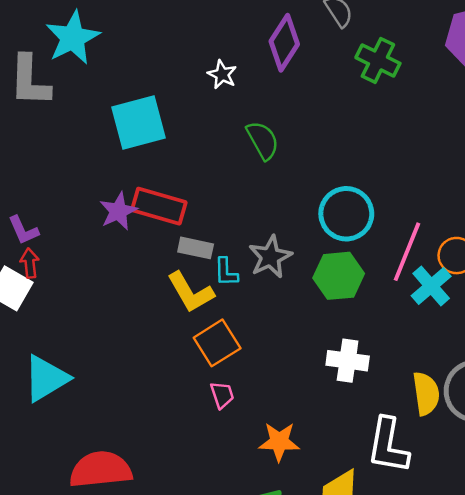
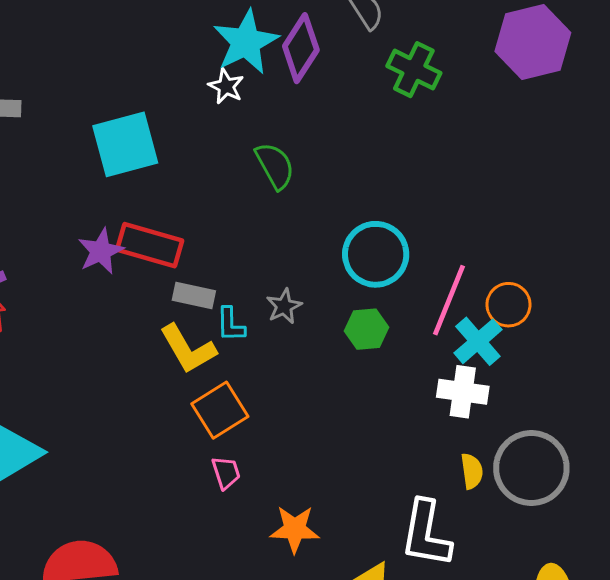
cyan star: (73, 38) -> (246, 42), moved
gray star: (270, 257) -> (284, 306), size x0.7
green hexagon: (339, 276) -> (366, 329), size x0.7
white cross: (348, 361) -> (463, 392), moved
yellow semicircle: (426, 394) -> (472, 471), size x0.7

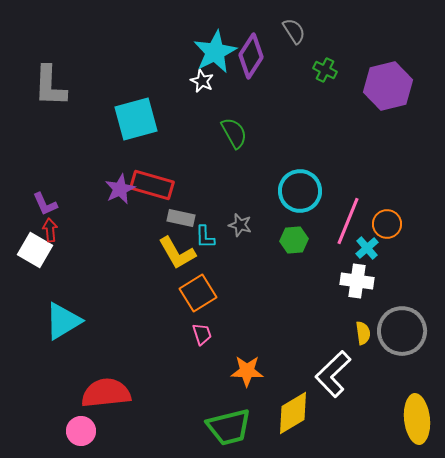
purple hexagon: (533, 42) -> (388, 86), moved
green cross: (414, 70) -> (325, 70), size x0.7
gray star: (284, 306) -> (240, 225), turned -30
cyan cross: (478, 341) -> (367, 248), size x0.7
white L-shape: (426, 534) -> (333, 374), turned 36

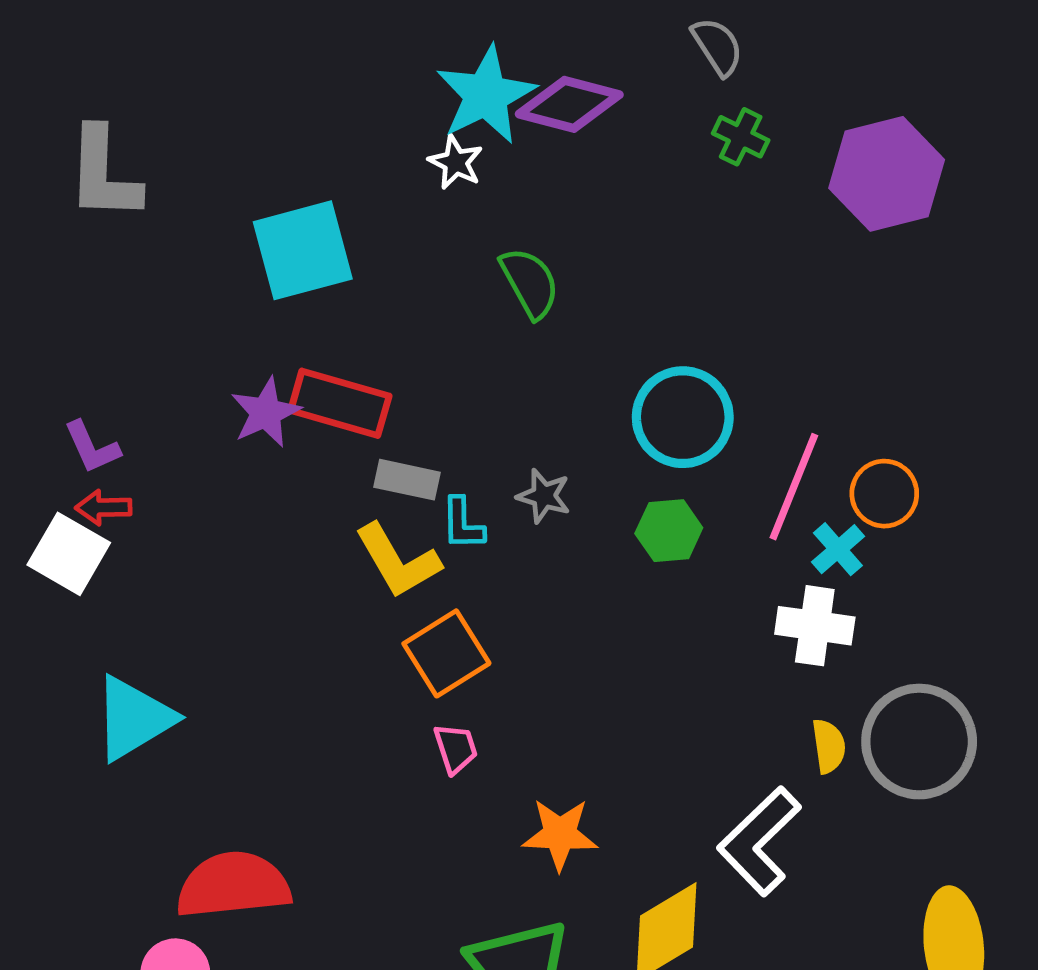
gray semicircle: (294, 31) -> (717, 46), moved
purple diamond: (251, 56) -> (569, 104), turned 72
red arrow: (50, 230) -> (104, 507), turned -85

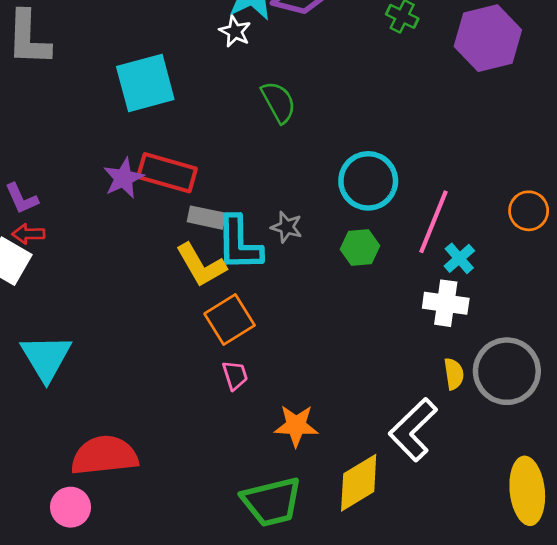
orange circle: (884, 494) -> (529, 211), moved
cyan L-shape: (463, 524) -> (239, 243), size x1.8
cyan triangle: (134, 718) -> (46, 358), turned -30

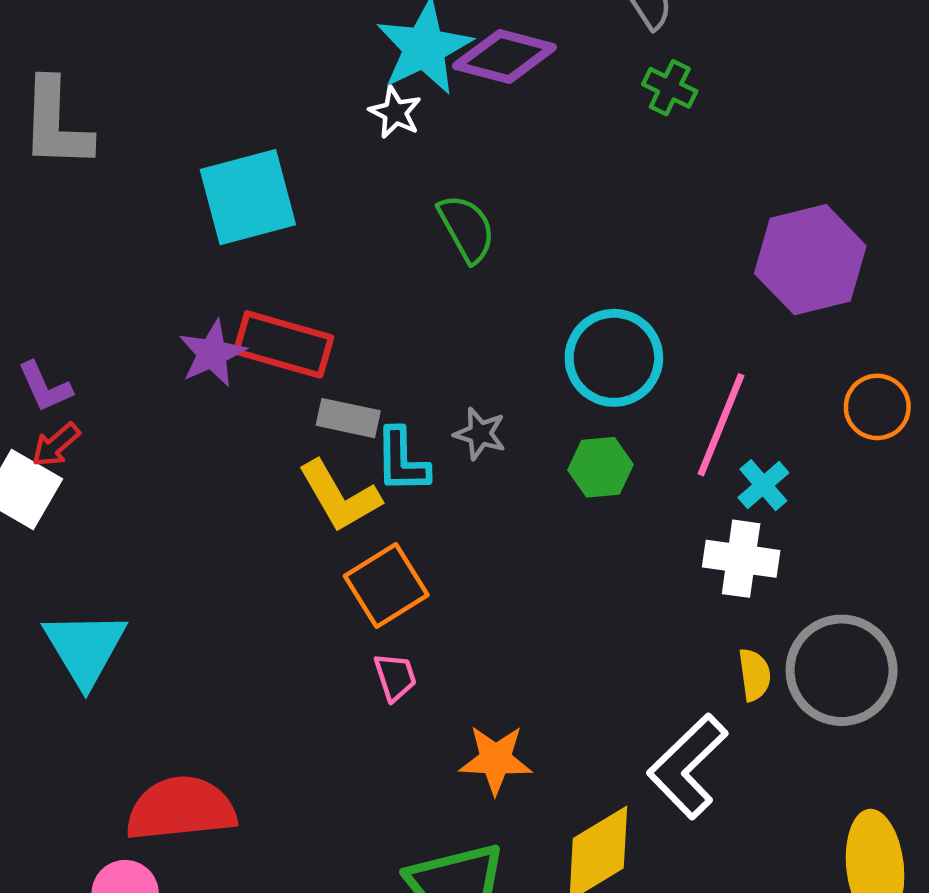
purple hexagon: (488, 38) -> (810, 260), moved
red arrow: (28, 234) -> (56, 445), turned -40
cyan L-shape: (239, 243) -> (402, 460), size x0.7

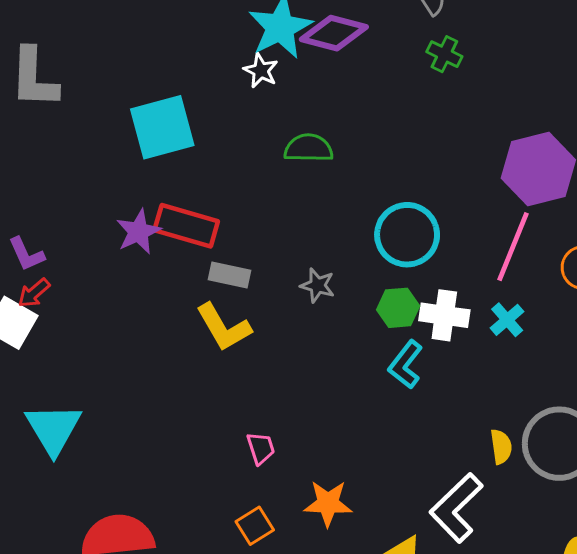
green semicircle: (467, 228) -> (309, 148), turned -60
pink line: (721, 425) -> (513, 247), moved
cyan L-shape: (402, 460) -> (406, 365), moved, turned 39
white cross: (741, 559) -> (444, 315), moved
orange square: (386, 585) -> (255, 526), moved, size x0.7

